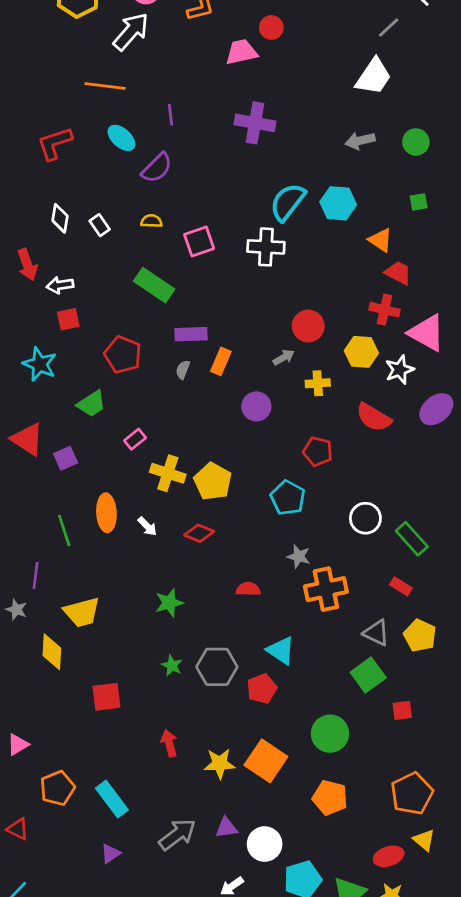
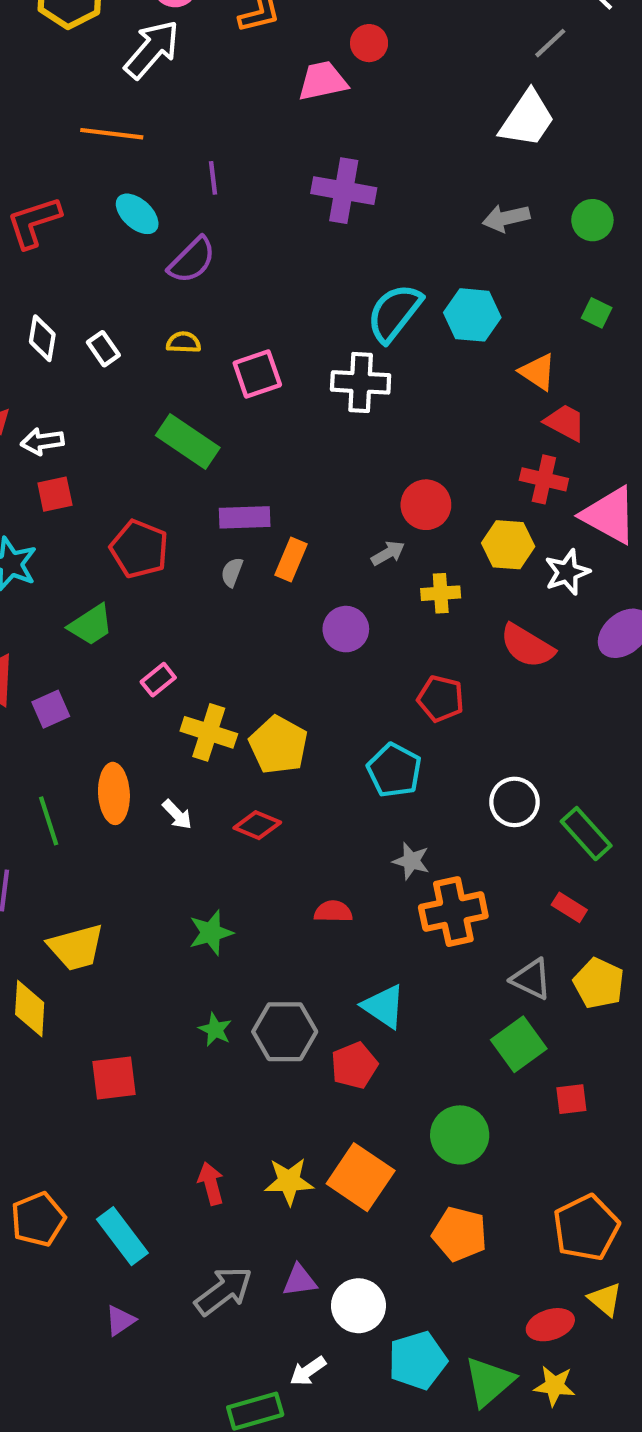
green square: (419, 202) -> (597, 313), turned 36
red arrow: (169, 743) -> (211, 1183), moved

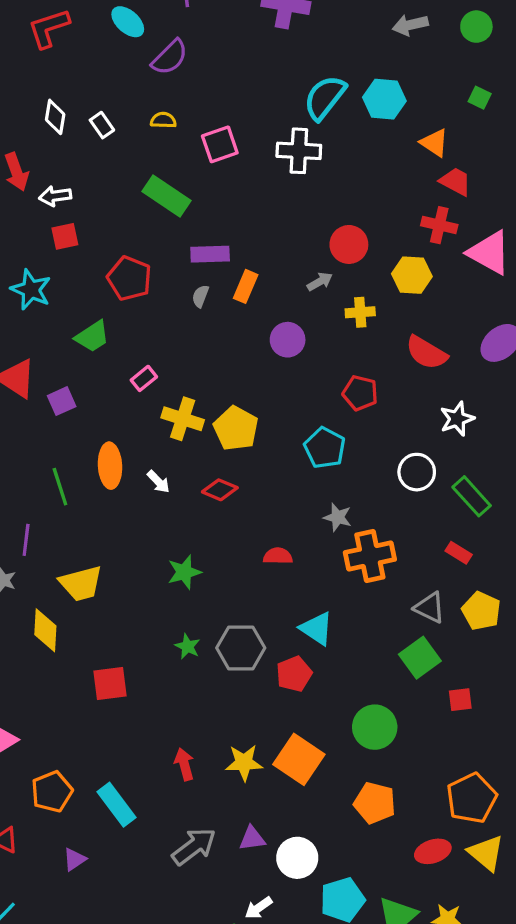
white star: (567, 572) -> (457, 419), moved
yellow triangle: (605, 1299) -> (486, 853), size x1.4
purple triangle: (120, 1320) -> (74, 859), moved
red ellipse: (550, 1325) -> (433, 851), moved

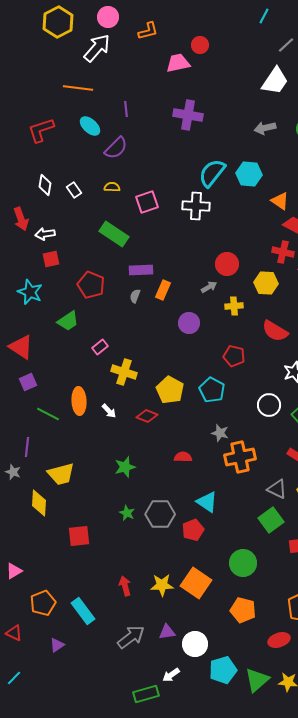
purple square: (62, 401) -> (28, 382), moved
yellow pentagon: (236, 428) -> (170, 390), moved
green line: (60, 487) -> (48, 414), turned -45

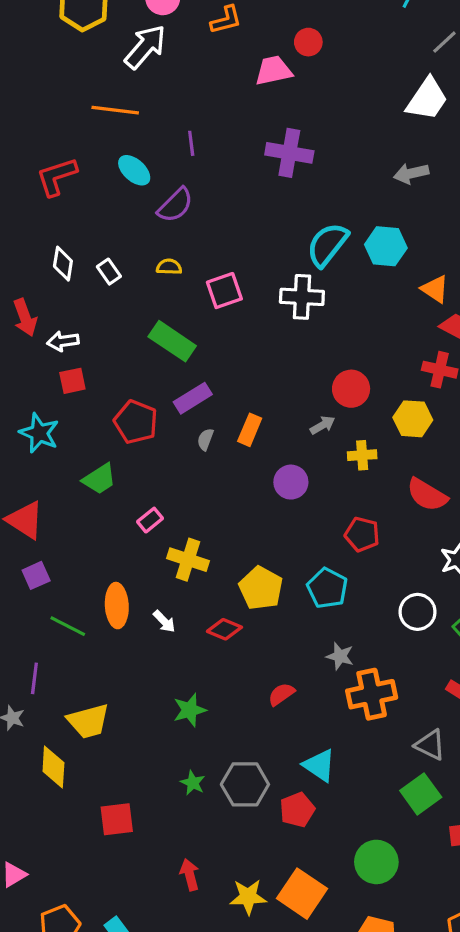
purple rectangle: (141, 270) -> (193, 398), moved, turned -30
red semicircle: (183, 457) -> (281, 694), turned -36
red arrow: (125, 586) -> (190, 875), moved

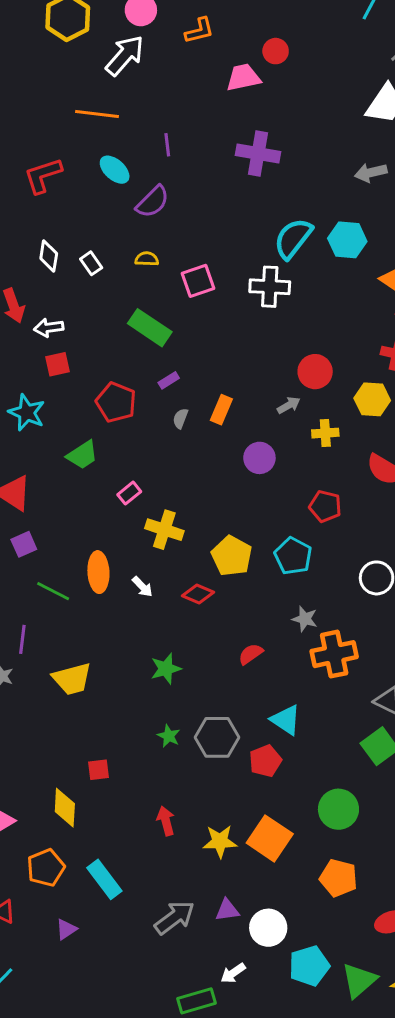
purple rectangle: (193, 398) -> (169, 380), size x0.6
yellow diamond: (53, 767) -> (65, 808), moved
red square: (117, 819) -> (98, 770), size x0.7

